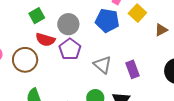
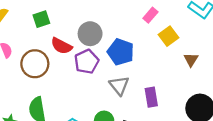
green square: (37, 16) -> (41, 19), moved
blue pentagon: (107, 21) -> (121, 52), moved
brown triangle: (161, 30) -> (191, 60), turned -40

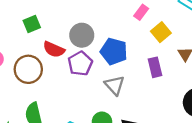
purple rectangle: (151, 97) -> (155, 67), moved

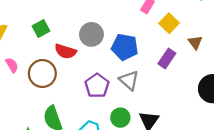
purple pentagon: (80, 64) -> (97, 86), moved
purple rectangle: (155, 67) -> (167, 58), turned 54

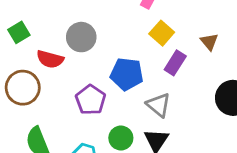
yellow square: (169, 23) -> (162, 33), moved
blue pentagon: (125, 47) -> (127, 74), moved
gray triangle: (129, 80) -> (159, 105), moved

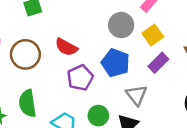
gray circle: (81, 37) -> (121, 25), moved
red semicircle: (50, 59) -> (66, 47), moved

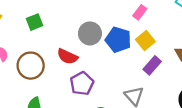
gray circle: (121, 25) -> (90, 33), moved
blue pentagon: (116, 63) -> (118, 40), moved

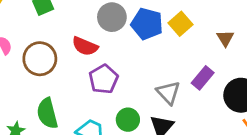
purple rectangle: (152, 65) -> (203, 78), moved

